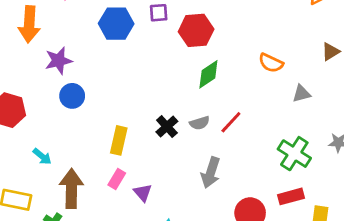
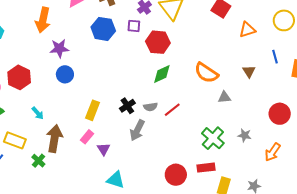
brown triangle: (330, 52) -> (249, 71), turned -40
orange semicircle: (271, 63) -> (206, 73), size x1.4
gray arrow: (211, 173) -> (137, 130), moved

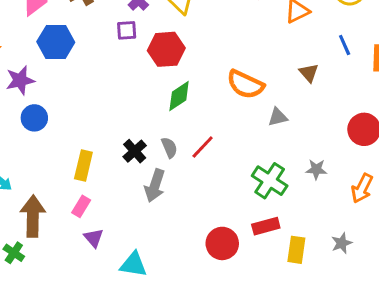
blue hexagon: (103, 29) -> (56, 42), moved
gray semicircle: (150, 107) -> (169, 148), turned -96
purple triangle: (104, 149) -> (94, 238), moved

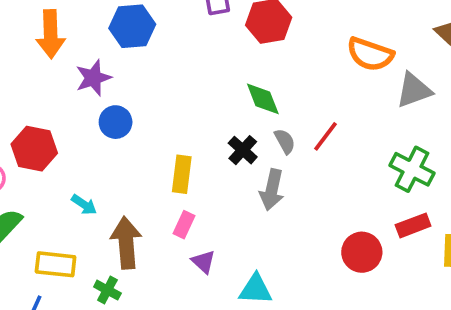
green diamond: (179, 96) -> (263, 99), moved, turned -72
gray triangle: (278, 117) -> (414, 90), size x1.5

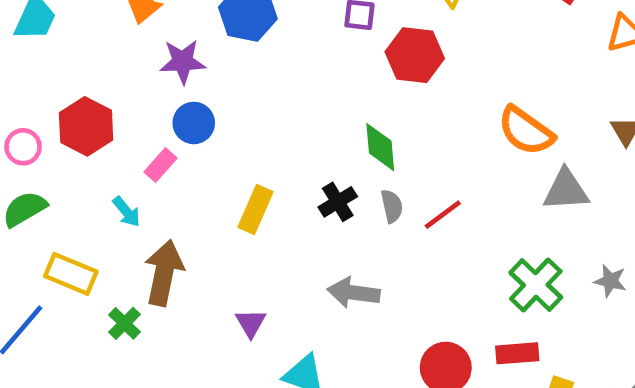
gray arrow: (272, 190) -> (354, 293), moved, turned 69
pink rectangle: (184, 225) -> (161, 165), moved

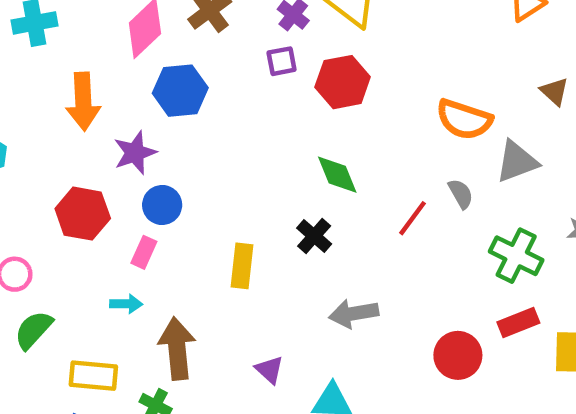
red hexagon: (86, 126) -> (83, 214), moved
gray semicircle: (392, 206) -> (461, 194), moved
cyan arrow: (127, 212) -> (126, 304), turned -32

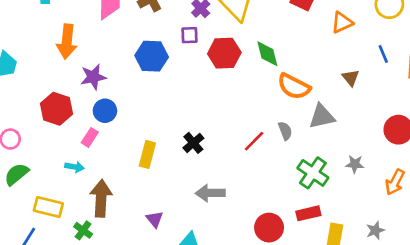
blue hexagon: (180, 91) -> (152, 56), moved
green diamond: (337, 175) -> (267, 54), moved

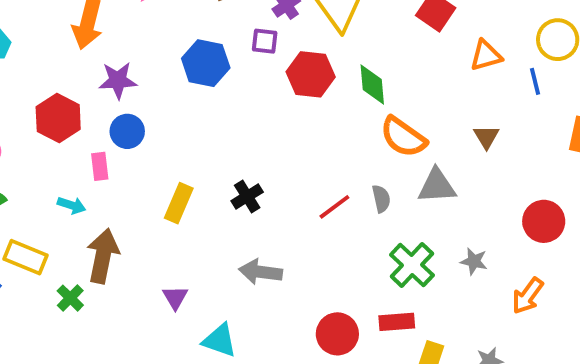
blue line: (383, 54) -> (535, 81), moved
pink rectangle: (90, 137) -> (100, 166), turned -48

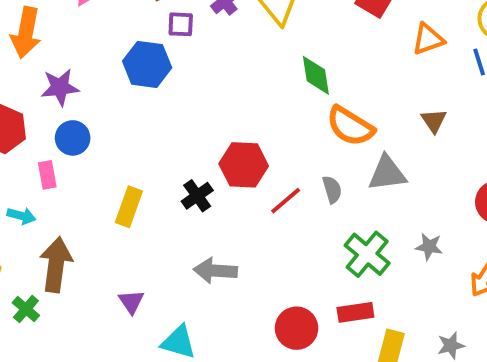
purple square: (265, 41) -> (181, 24), moved
red hexagon: (311, 74) -> (244, 165), moved

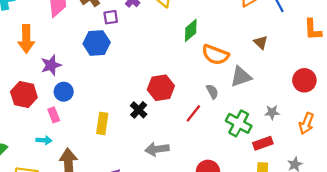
green diamond: (316, 75) -> (191, 30), turned 70
red line: (286, 201) -> (193, 113), moved
red rectangle: (355, 312) -> (263, 143), moved

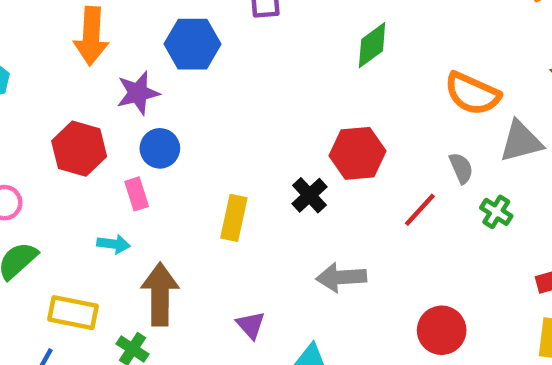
green diamond: (191, 30) -> (372, 45), moved
blue hexagon: (97, 43) -> (192, 44), moved
green cross: (239, 123) -> (496, 212), moved, size x0.6

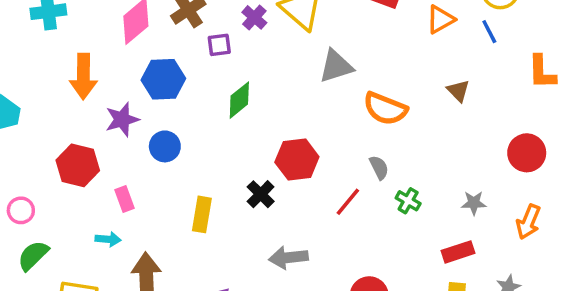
green diamond: (372, 45) -> (239, 100), moved
gray triangle: (521, 141) -> (336, 66), moved
blue circle: (160, 148) -> (165, 146), moved

